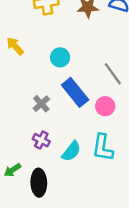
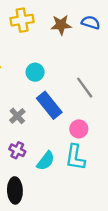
pink circle: (105, 106) -> (79, 129), moved

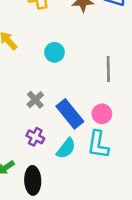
gray line: (85, 88) -> (108, 69), turned 35
blue rectangle: (49, 105) -> (70, 114), moved

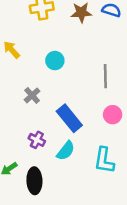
gray cross: (35, 100) -> (32, 95), moved
pink circle: (102, 114) -> (113, 115), moved
cyan L-shape: (98, 145) -> (104, 160), moved

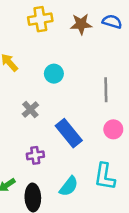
purple cross: (37, 140) -> (35, 155), turned -35
cyan semicircle: (66, 151) -> (69, 186), moved

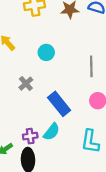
purple cross: (35, 155) -> (30, 136), moved
cyan semicircle: (69, 186) -> (52, 132), moved

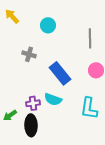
gray cross: (26, 84) -> (29, 54), turned -32
cyan semicircle: (52, 132) -> (53, 99), turned 72

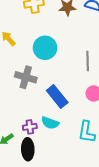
cyan circle: (48, 25) -> (45, 48), size x1.5
gray cross: (29, 54) -> (26, 77), size x1.5

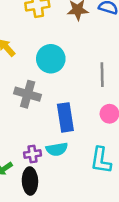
blue rectangle: (57, 96) -> (65, 117), turned 30
cyan semicircle: (50, 123) -> (57, 149), turned -30

